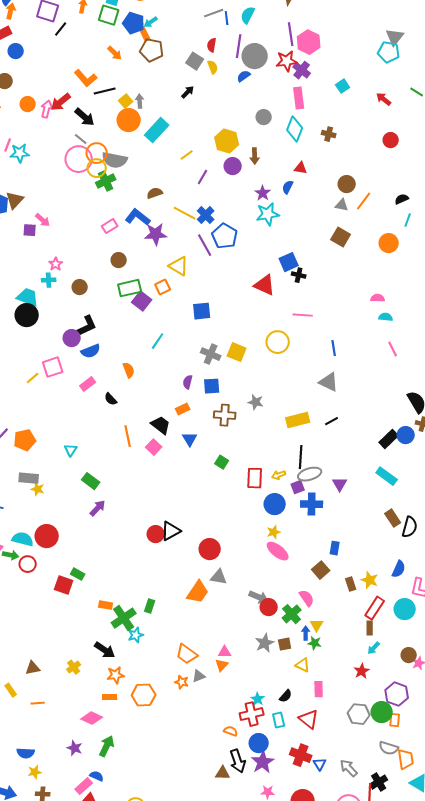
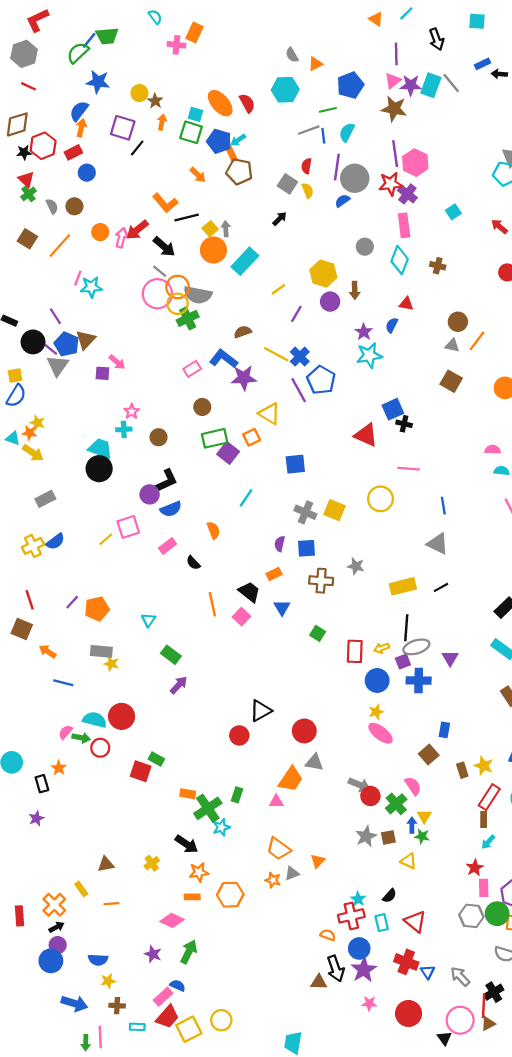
red circle: (156, 534) -> (239, 735), moved
pink triangle: (225, 652) -> (276, 802), moved
pink rectangle: (319, 689) -> (484, 888), moved

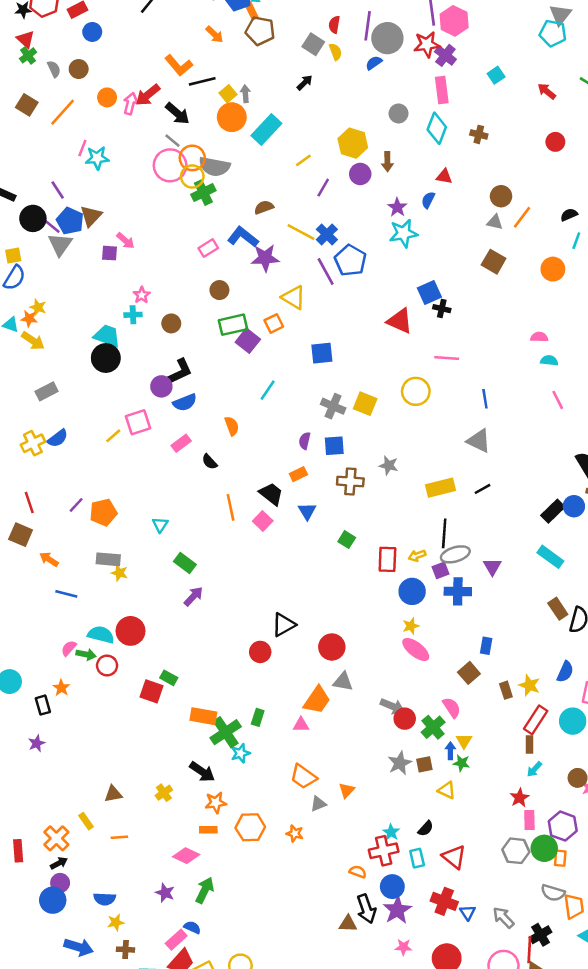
orange rectangle: (188, 794) -> (203, 716), size x1.5
orange star: (273, 880) -> (295, 833), moved

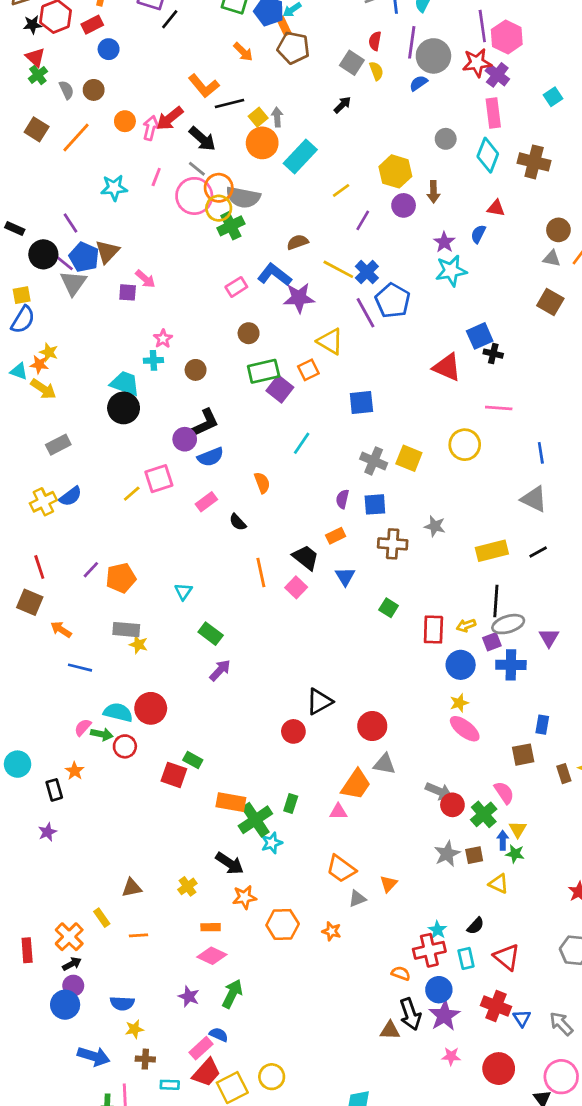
brown cross: (479, 134) -> (534, 162), size x1.6
pink line: (82, 148) -> (156, 177), moved
brown square: (469, 673) -> (523, 755), turned 30
orange rectangle: (208, 830) -> (211, 927), moved

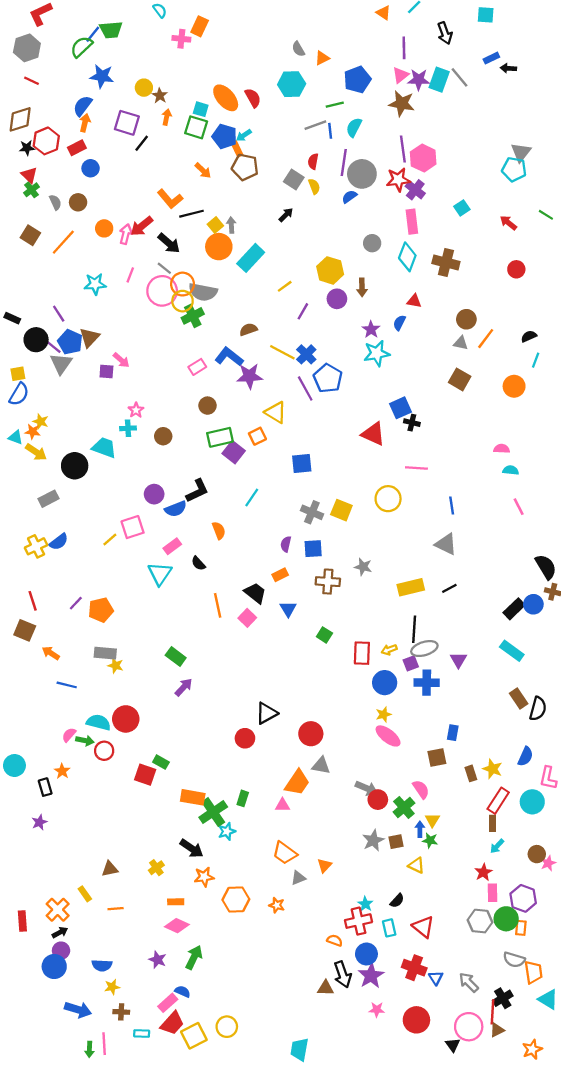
black circle: (124, 408) -> (75, 466), moved
black L-shape: (205, 423) -> (197, 491), moved
cyan triangle: (183, 591) -> (160, 574), moved, size x1.6

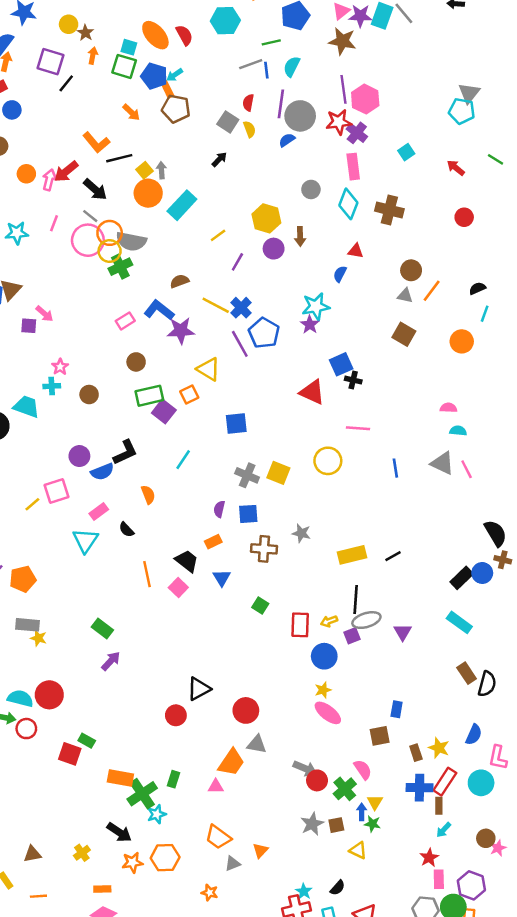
purple star: (371, 329) -> (310, 325), moved
gray triangle: (446, 544) -> (442, 463), moved
blue cross: (427, 683) -> (420, 788), moved
orange hexagon: (236, 899) -> (165, 858), moved

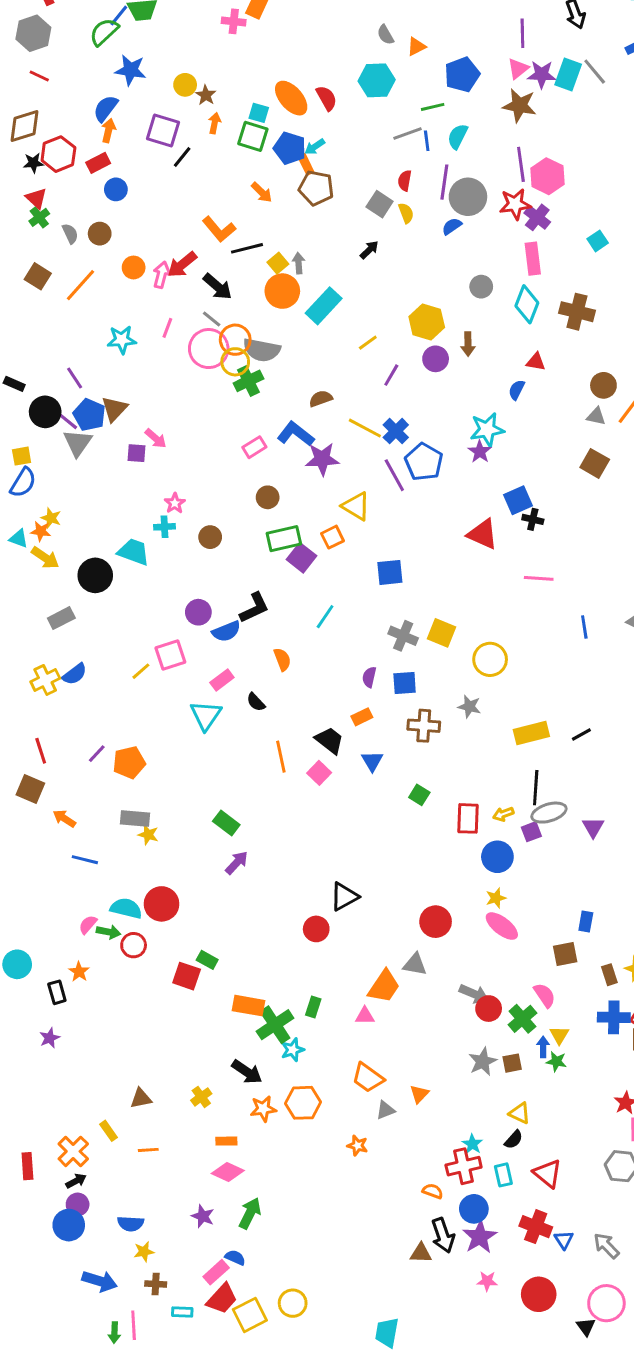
yellow circle: (328, 461) -> (490, 659), moved
red circle: (246, 710) -> (436, 922), moved
yellow triangle: (358, 850) -> (520, 1113), moved

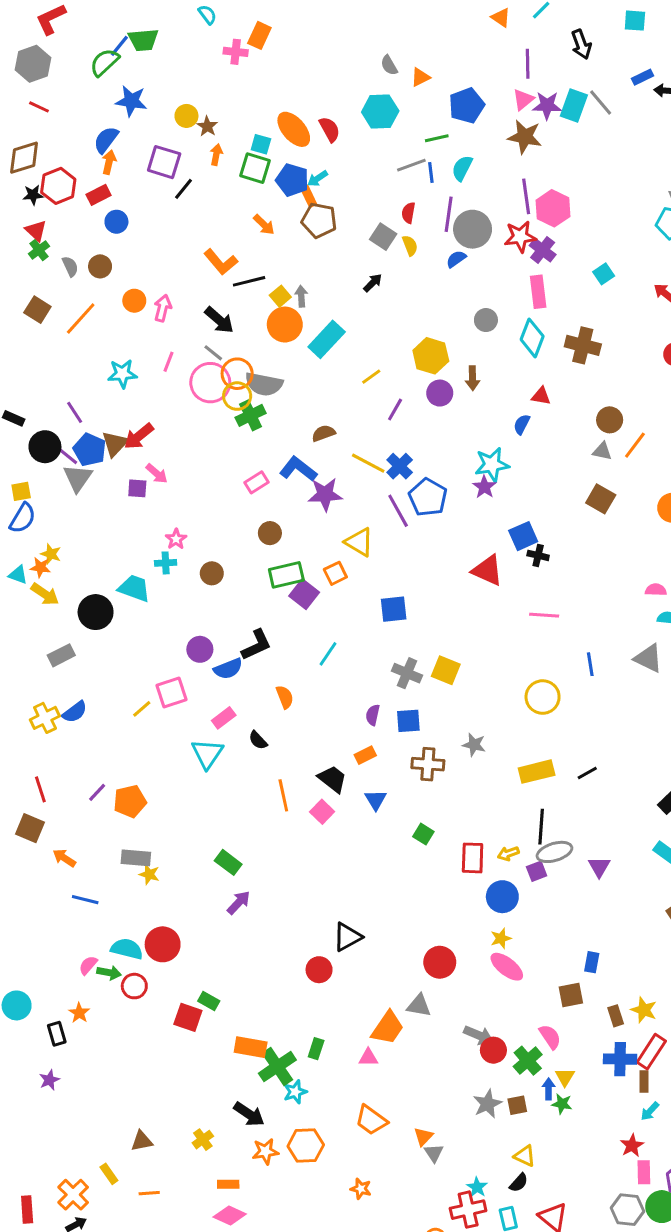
red arrow: (182, 265) -> (139, 436), moved
yellow circle: (490, 659) -> (543, 697), moved
gray triangle: (385, 1110) -> (434, 1153), moved, turned -42

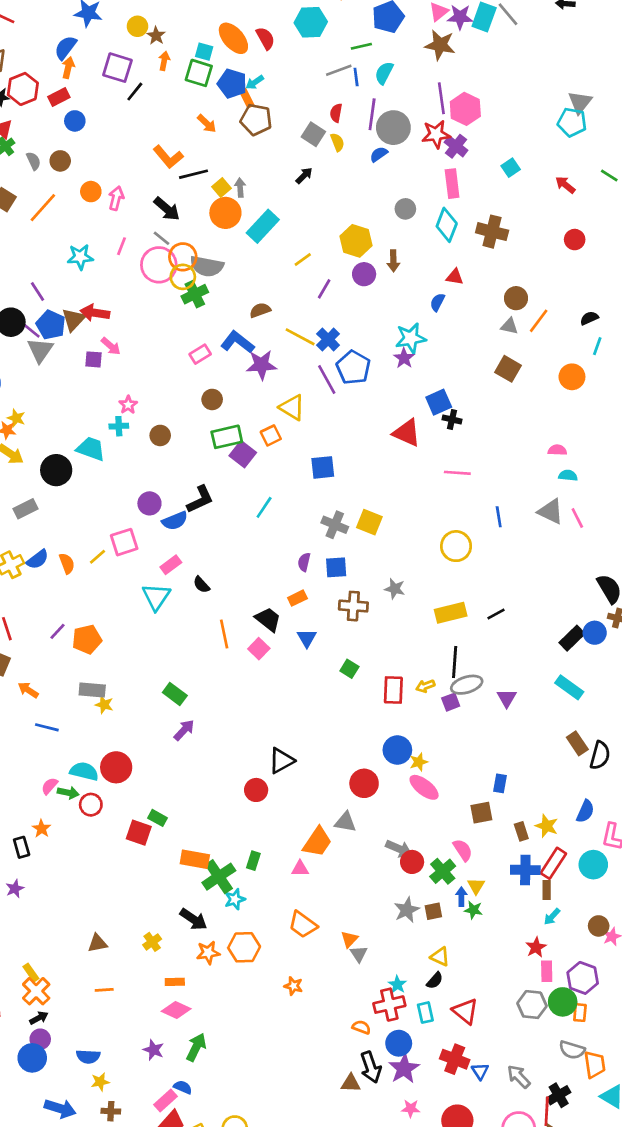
red arrow: (139, 436) -> (95, 313), turned 48
orange semicircle: (285, 697) -> (67, 563), moved
blue circle: (502, 897) -> (397, 750), moved
yellow rectangle: (109, 1174) -> (31, 973), moved

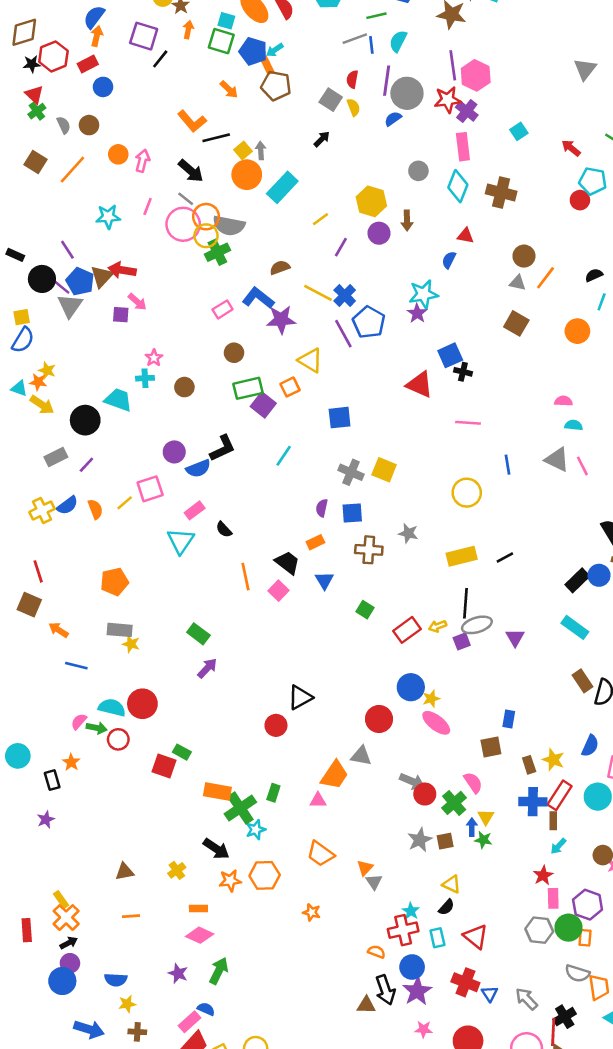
cyan pentagon: (572, 122) -> (593, 181), moved
purple line: (58, 631) -> (86, 465), moved
red rectangle: (393, 690) -> (407, 630), turned 52

